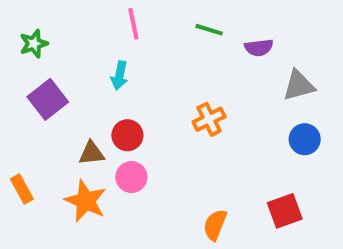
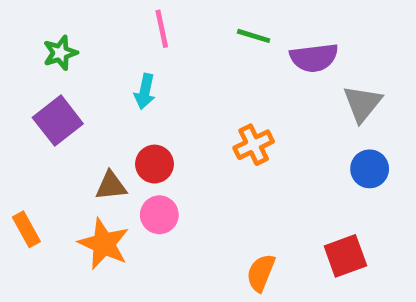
green star: (34, 44) -> (60, 53), moved
purple semicircle: (259, 48) -> (314, 58), size x1.4
gray triangle: (299, 85) -> (362, 104), turned -36

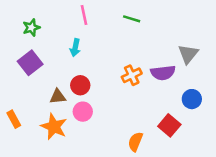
purple semicircle: (314, 58) -> (163, 73), moved
blue circle: (370, 169) -> (192, 99), moved
red square: (345, 256) -> (169, 125), moved, turned -30

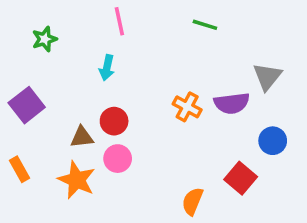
green line: (132, 19) -> (205, 25), moved
purple square: (30, 63) -> (27, 105), moved
orange cross: (132, 75) -> (187, 107), turned -36

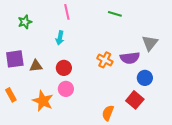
purple square: (27, 105) -> (15, 59), turned 30
brown triangle: (82, 137) -> (36, 66), moved
blue circle: (273, 141) -> (145, 78), moved

